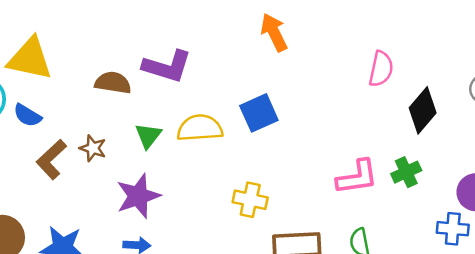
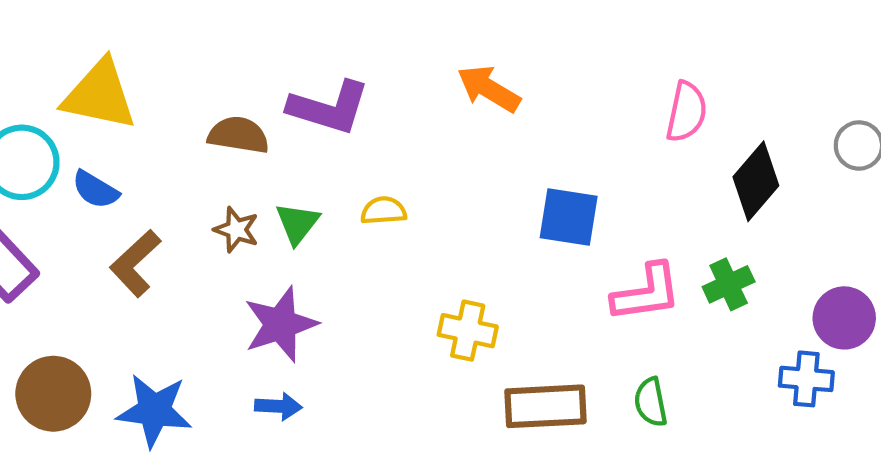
orange arrow: (274, 32) -> (489, 89), moved, turned -33
blue square: (259, 113) -> (569, 217), moved, turned 33
yellow semicircle: (200, 128) -> (384, 211), size x0.6
brown star: (93, 148) -> (236, 230), moved

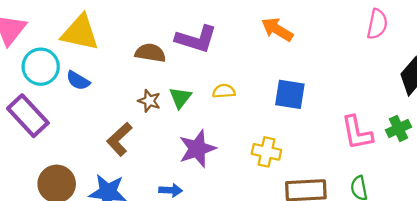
pink semicircle: (686, 112) -> (377, 24), moved
blue square: (569, 217) -> (290, 94), moved
brown L-shape: (135, 263) -> (119, 139), moved
pink L-shape: (646, 293) -> (357, 133), turned 87
purple star: (280, 324) -> (197, 149), moved

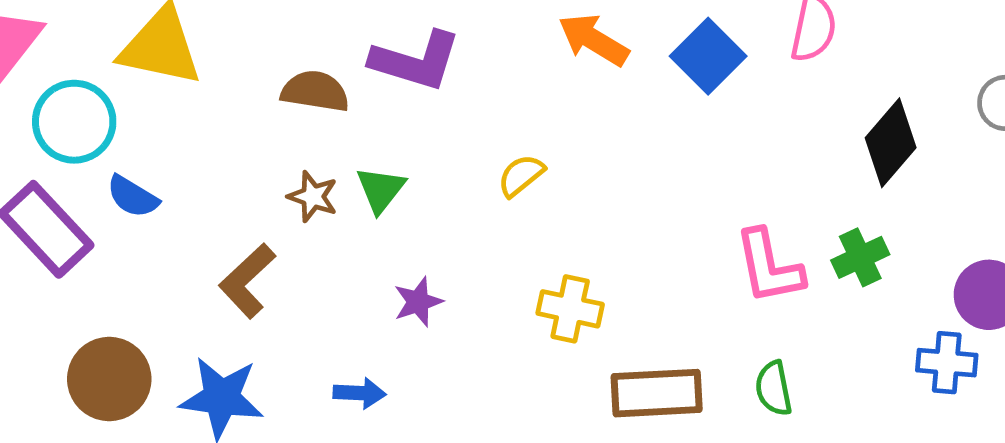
blue semicircle: (78, 81) -> (133, 197), moved
yellow semicircle: (224, 91) -> (521, 175), moved, turned -35
blue square: (290, 94) -> (708, 56), moved, turned 36
purple star: (197, 149) -> (418, 302), size x0.6

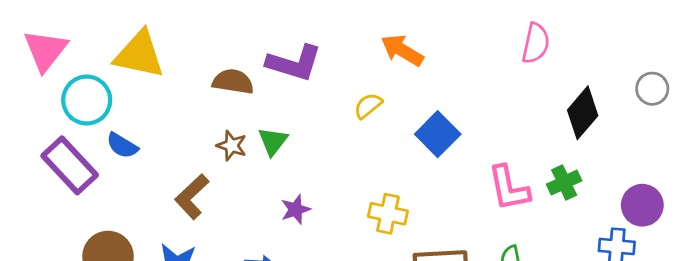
blue square: (708, 56) -> (438, 134), moved
yellow semicircle: (521, 175) -> (368, 106), moved

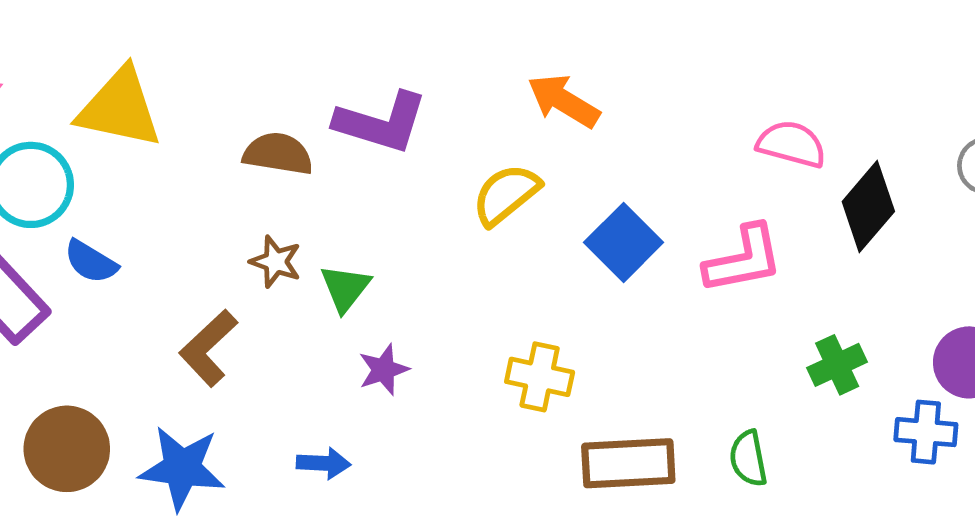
pink semicircle: (536, 43) -> (791, 144), moved, turned -87
yellow semicircle: (368, 106) -> (506, 194), size x1.4
green triangle: (273, 141) -> (345, 288), moved
green cross: (564, 182) -> (837, 365), moved
pink L-shape: (509, 188) -> (743, 259), moved, turned -90

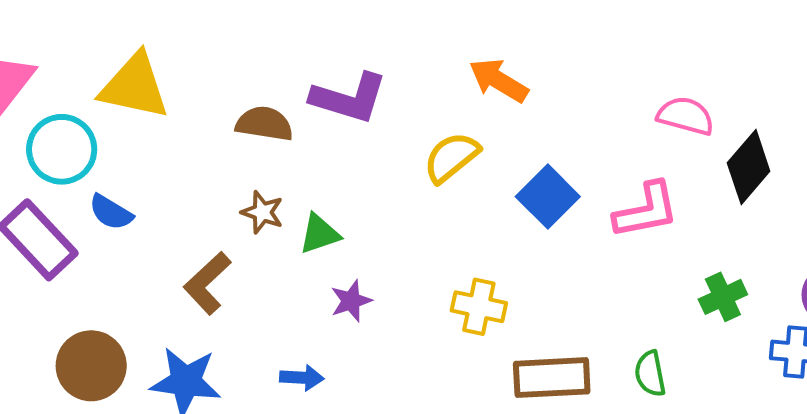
green triangle: (345, 288) -> (319, 234), turned 33

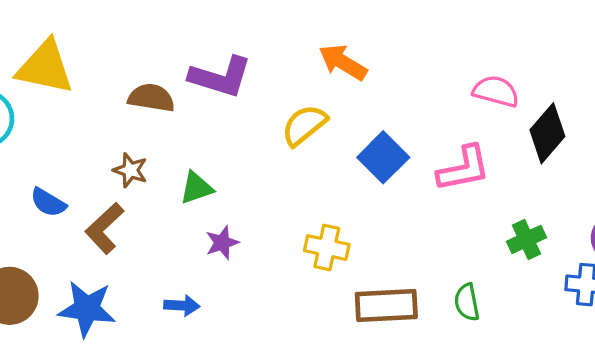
blue semicircle: (111, 212) -> (48, 202), moved
brown star: (262, 212) -> (130, 170), moved

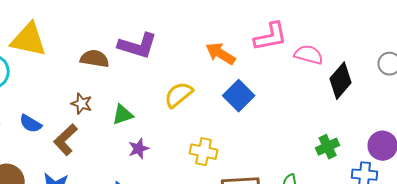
orange arrow: (343, 62) -> (221, 54), moved
yellow semicircle: (304, 125) -> (179, 95), moved
pink L-shape: (464, 169) -> (271, 37), moved

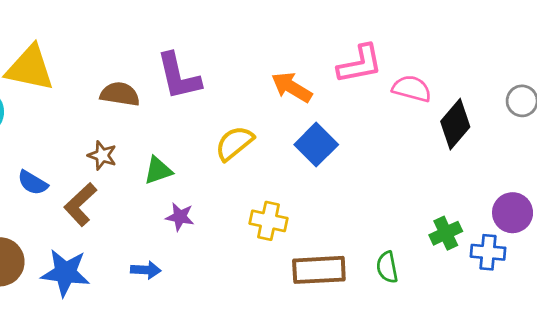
purple L-shape: (138, 46) -> (179, 76), turned 60
green cross: (328, 147) -> (446, 233), moved
purple star: (139, 149) -> (180, 217), turned 30

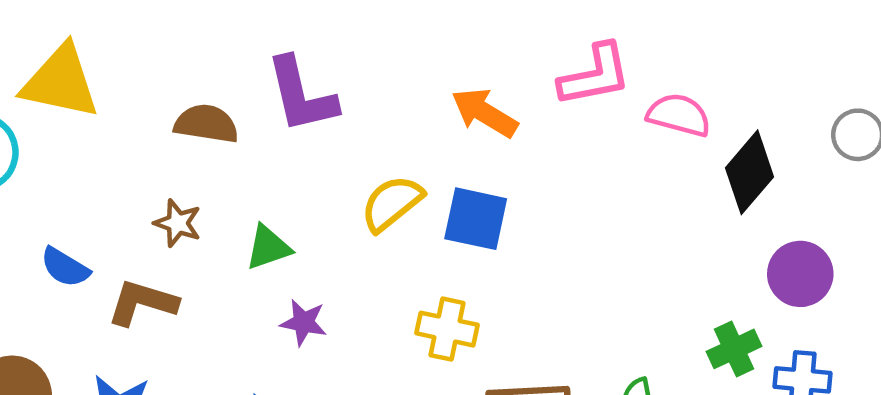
blue square: (316, 145) -> (476, 219), moved, turned -33
brown L-shape: (80, 205) -> (142, 303), turned 60
purple circle: (513, 213) -> (800, 274), moved

